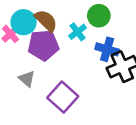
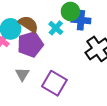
blue cross: (107, 49) -> (81, 20), moved
gray triangle: (27, 79) -> (22, 74), turned 32

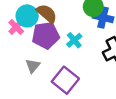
cyan cross: (56, 28) -> (74, 40), moved

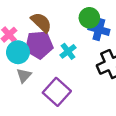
cyan circle: (27, 16) -> (18, 52), moved

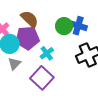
green circle: (89, 18) -> (64, 26), moved
cyan cross: (68, 51) -> (47, 53), moved

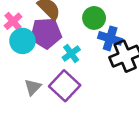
blue cross: (78, 26) -> (110, 38), moved
gray triangle: (14, 64) -> (33, 87), moved

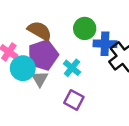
purple square: (65, 86) -> (74, 100), size x0.7
gray triangle: (33, 87) -> (40, 79), moved

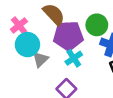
purple pentagon: (43, 55) -> (68, 36), moved

